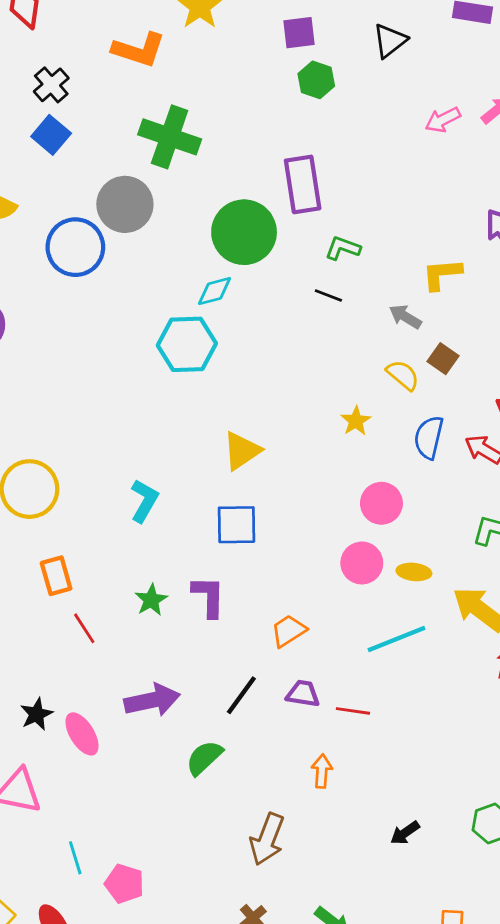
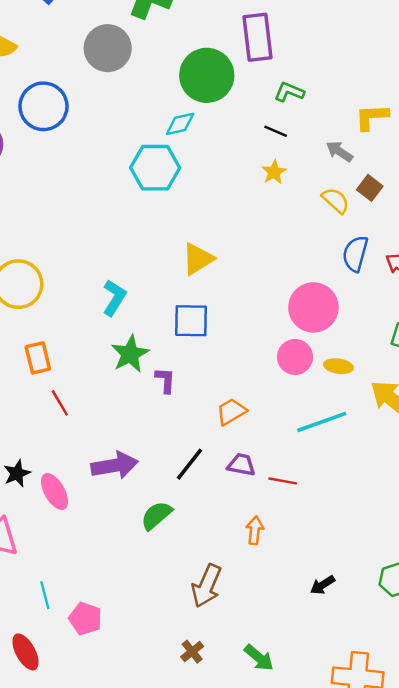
blue circle: (75, 247) -> (43, 106), moved
yellow star: (356, 421) -> (274, 172), moved
pink circle: (381, 503) -> (313, 307), size x1.4
purple L-shape: (209, 597) -> (165, 380), size x0.7
green star: (151, 600) -> (130, 354), moved, size x1.4

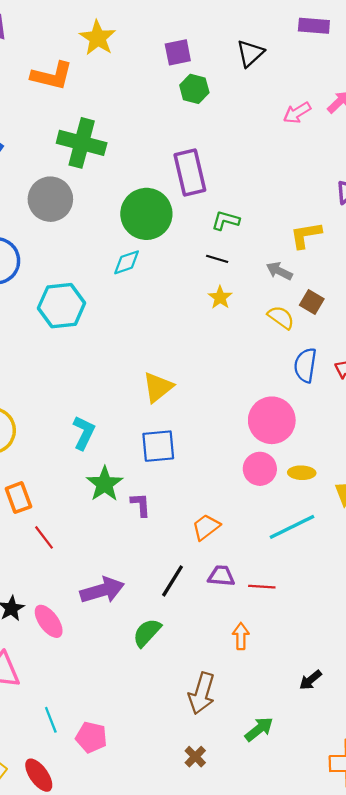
cyan hexagon: (155, 168) -> (62, 306), moved
green arrow: (259, 658) -> (259, 729), moved, turned -72

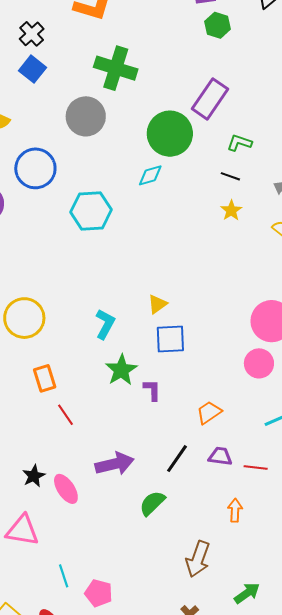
purple rectangle: (190, 173) -> (210, 99), turned 45
yellow triangle: (158, 387) -> (157, 304), moved, size x0.7

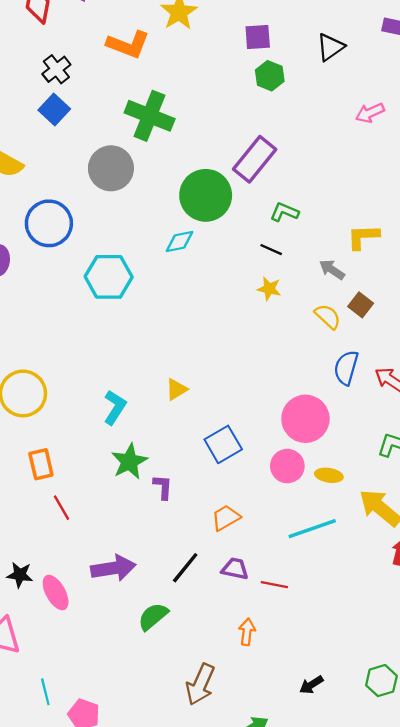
yellow star: (231, 210) -> (269, 289), turned -30
blue square: (170, 339) -> (223, 444), moved, turned -32
black star: (34, 476) -> (20, 575), turned 30

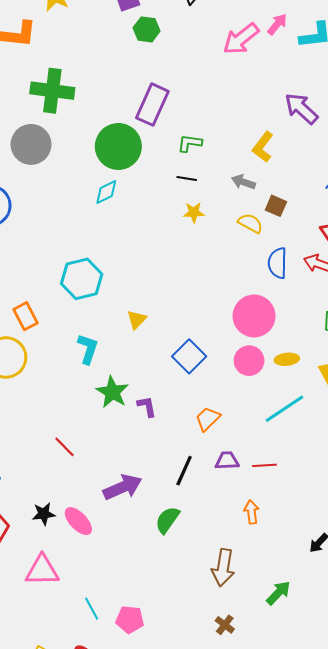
pink arrow: (370, 113) -> (241, 39), size x1.5
yellow L-shape: (363, 237) -> (263, 147), turned -36
cyan hexagon: (109, 277) -> (82, 279), moved
orange rectangle: (41, 464) -> (26, 316), moved

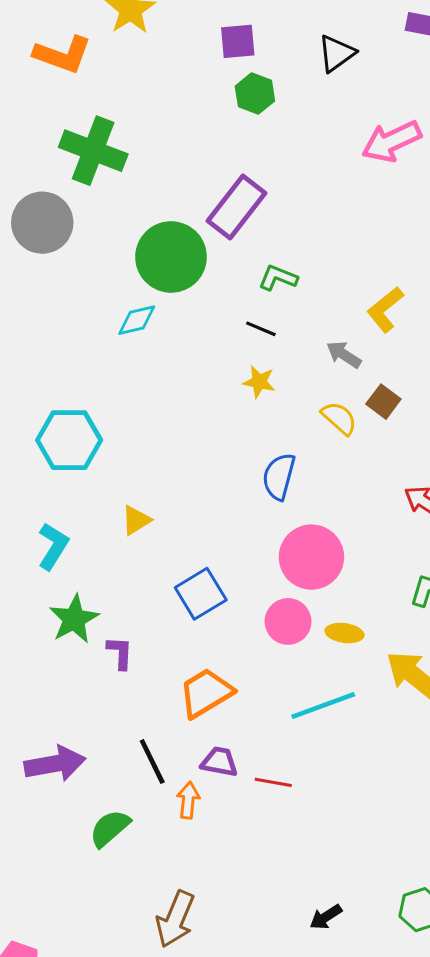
blue semicircle: (278, 263) -> (279, 476), moved
orange trapezoid: (208, 419) -> (206, 693), size x1.4
black line: (184, 471) -> (152, 761), turned -64
orange arrow: (251, 512) -> (188, 800), moved

